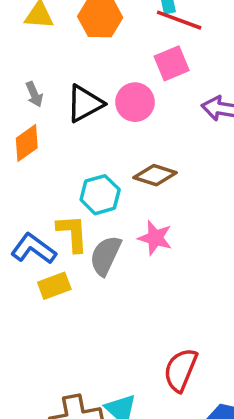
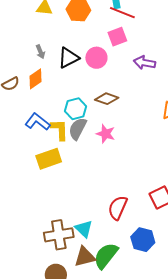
blue L-shape: (33, 249) -> (38, 122), moved
gray semicircle: (105, 256) -> (78, 129), moved
yellow rectangle: (54, 286) -> (49, 159), size x1.4

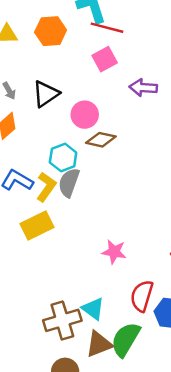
pink circle: (96, 58) -> (85, 115), moved
yellow L-shape: (60, 130) -> (46, 187), turned 45
pink star: (106, 134) -> (114, 252), moved
red semicircle: (118, 208) -> (142, 296), moved

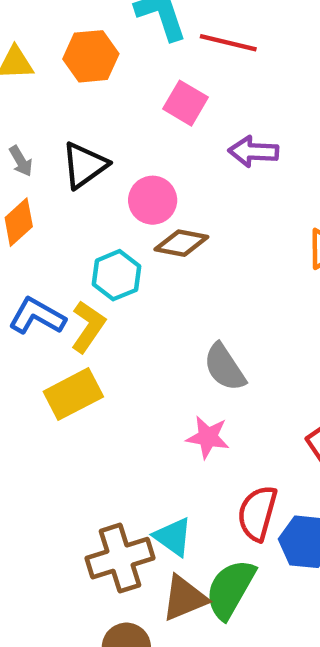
red line: (107, 28) -> (228, 43), moved
pink square: (105, 59) -> (186, 103), turned -30
gray semicircle: (69, 183) -> (225, 367), moved, turned -52

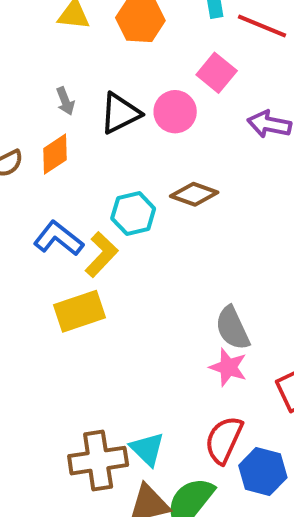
pink circle: (153, 200) -> (175, 112), moved
gray semicircle: (225, 367) -> (232, 328), moved
pink star: (208, 437) -> (228, 367), moved

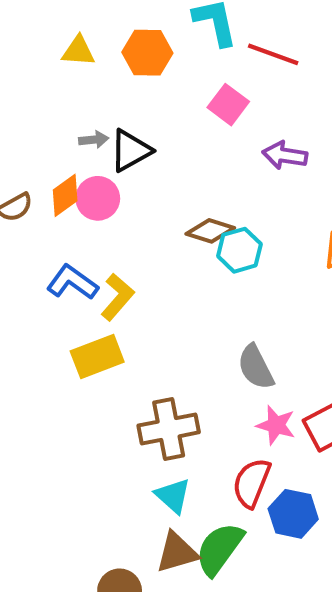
gray arrow: (65, 101) -> (94, 140), moved, turned -72
pink circle: (175, 112) -> (98, 198), moved
cyan hexagon: (133, 213) -> (239, 250), moved
pink star: (228, 367) -> (276, 425), moved
brown cross: (98, 461) -> (169, 429), moved

